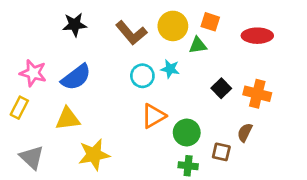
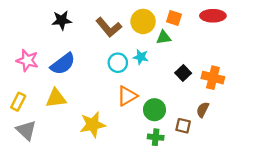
red ellipse: (257, 36) -> (213, 16), moved
yellow rectangle: (19, 108) -> (18, 102), moved
yellow star: (94, 155) -> (93, 125), moved

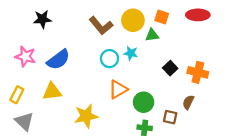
black star: (62, 20) -> (42, 19), moved

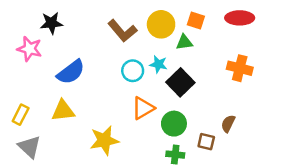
pink star: (25, 56) -> (30, 49), moved
black square: (170, 68) -> (180, 82), moved, size x1.5
orange cross: (198, 72) -> (240, 68), moved

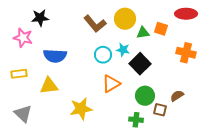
orange square: (196, 20) -> (161, 29), moved
blue semicircle: (71, 72) -> (55, 56), turned 40
yellow rectangle: (21, 115) -> (19, 74), moved, turned 56
green circle: (174, 124) -> (145, 96), moved
brown semicircle: (228, 124) -> (177, 96), turned 32

